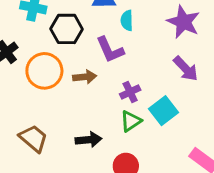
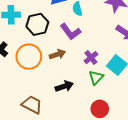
black arrow: (89, 140) -> (64, 86), moved

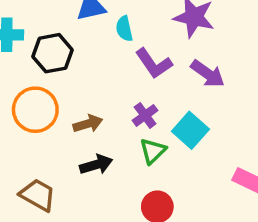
purple L-shape: (70, 32) -> (154, 63), moved
brown arrow: (57, 54) -> (88, 124), moved

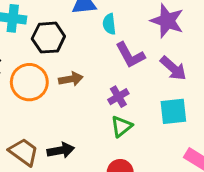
brown arrow: (88, 124) -> (71, 79), moved
cyan square: (190, 130) -> (173, 111), moved, turned 36
black arrow: (96, 165) -> (61, 150), moved

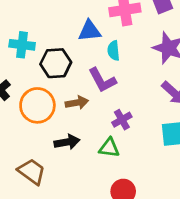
purple L-shape: (130, 55) -> (102, 80), moved
green triangle: (121, 126) -> (109, 148), moved, turned 45
black arrow: (61, 150) -> (67, 142), moved

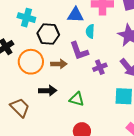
purple cross: (122, 120) -> (100, 67), moved

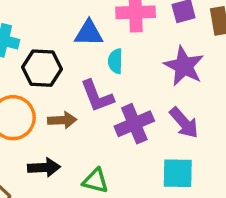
purple cross: (100, 67) -> (134, 124), size x1.5

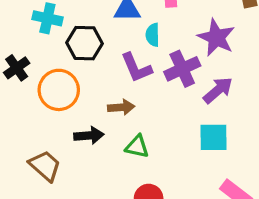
brown arrow: (62, 120) -> (121, 107), moved
purple arrow: (184, 123) -> (218, 90), turned -88
purple cross: (134, 124) -> (182, 69), moved

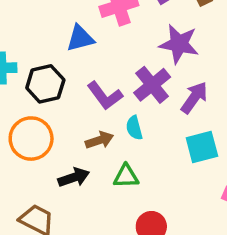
cyan semicircle: (153, 35) -> (134, 128), moved

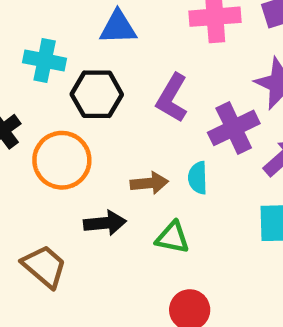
blue triangle: (80, 38) -> (118, 27), moved
purple L-shape: (105, 96) -> (172, 98), moved, turned 54

